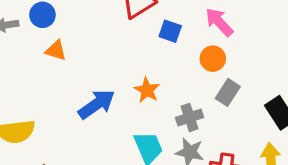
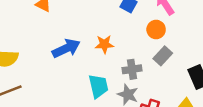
orange star: (147, 90) -> (104, 44), turned 30

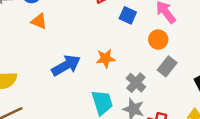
gray cross: (132, 69) -> (136, 83), turned -36

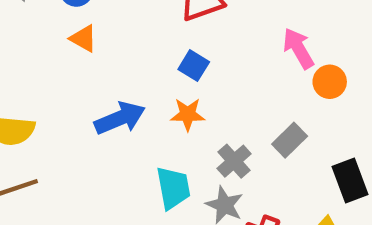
blue square: (128, 15) -> (194, 66), moved
orange circle: (158, 39) -> (330, 82), moved

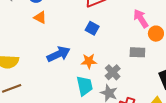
orange star: (188, 114) -> (89, 61), moved
gray rectangle: (290, 140) -> (137, 52), moved, turned 49

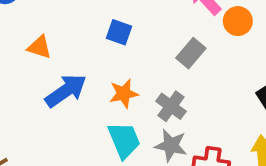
orange triangle: (40, 17) -> (40, 47), moved
gray rectangle: (137, 52) -> (191, 53), moved, turned -42

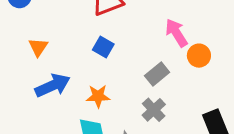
orange triangle: (40, 47) -> (38, 47), turned 36
gray cross: (171, 106) -> (154, 110), moved

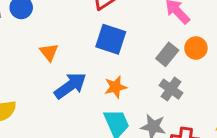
blue square: (103, 47) -> (111, 39), size x1.5
orange circle: (199, 56) -> (196, 48), moved

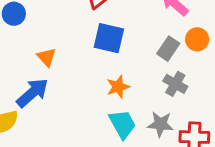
blue arrow: (70, 86) -> (32, 93), moved

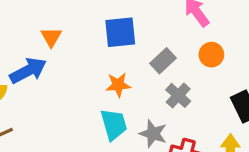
blue square: (109, 38) -> (120, 32), turned -32
gray rectangle: (168, 49) -> (163, 61), moved

